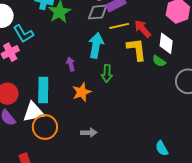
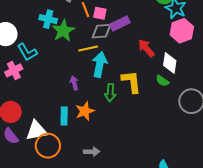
yellow line: (119, 26) -> (88, 48), moved
yellow L-shape: (137, 49) -> (131, 82), moved
cyan rectangle: (43, 90) -> (64, 116), moved, size x0.7

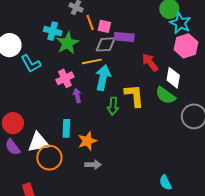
purple rectangle: (120, 23) -> (124, 37), turned 30
pink cross: (14, 70) -> (65, 78), moved
green semicircle: (162, 81) -> (165, 95), size x1.5
orange star: (85, 111) -> (87, 141), moved

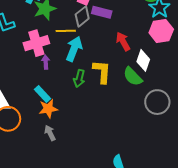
gray diamond: (106, 44) -> (82, 16), turned -45
pink cross: (65, 78) -> (36, 43), size x1.4
cyan rectangle: (66, 128) -> (43, 94), moved, turned -54
gray arrow: (93, 165) -> (50, 133), turned -126

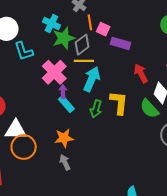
gray diamond: (82, 16) -> (82, 45), moved
pink cross: (36, 43) -> (54, 72), turned -30
cyan rectangle: (43, 94) -> (66, 104), moved

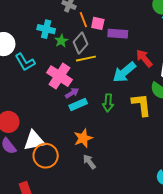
green star: (64, 38) -> (61, 41), size x0.6
cyan arrow: (92, 79) -> (124, 72), moved, turned -140
purple arrow: (63, 92) -> (72, 93), turned 72
yellow L-shape: (119, 103) -> (141, 105), moved
cyan rectangle: (66, 104) -> (78, 105), turned -60

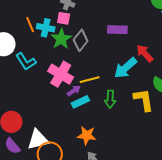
orange line: (83, 20) -> (30, 25), moved
pink square: (98, 23) -> (64, 18), moved
green star: (61, 41) -> (61, 39), size x1.5
yellow line: (86, 59) -> (90, 80), moved
orange star: (83, 138) -> (87, 135), turned 30

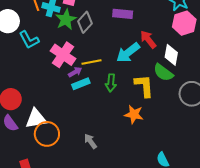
orange star: (87, 135) -> (134, 114), moved

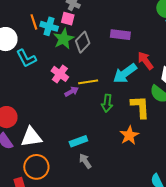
pink cross: (63, 55) -> (60, 74), size x0.7
cyan rectangle: (81, 84) -> (78, 141), moved
orange star: (134, 114) -> (129, 135), turned 30
orange circle: (47, 134) -> (36, 167), moved

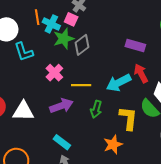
purple rectangle: (120, 35) -> (135, 45), moved
purple arrow: (72, 92) -> (61, 106), moved, size x1.6
white triangle: (31, 137) -> (23, 111), moved
cyan rectangle: (78, 141) -> (62, 142), turned 48

